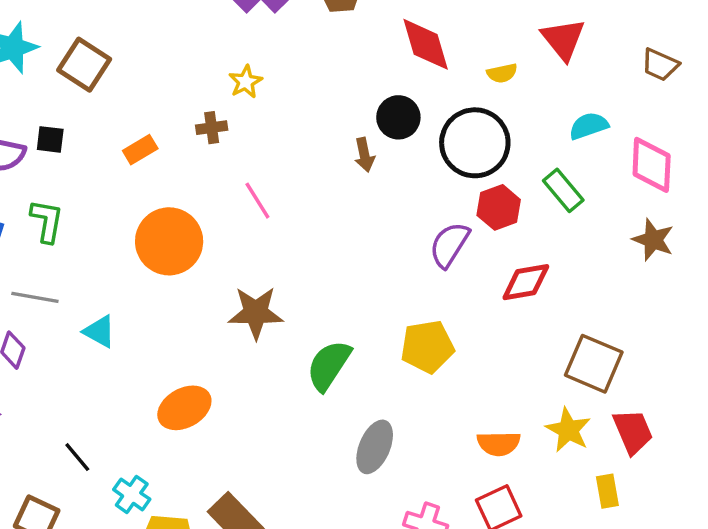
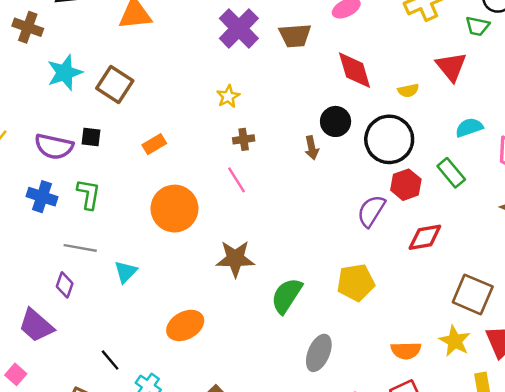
brown cross: (212, 128) -> (244, 139), moved
cyan triangle: (99, 331) -> (126, 272), turned 45

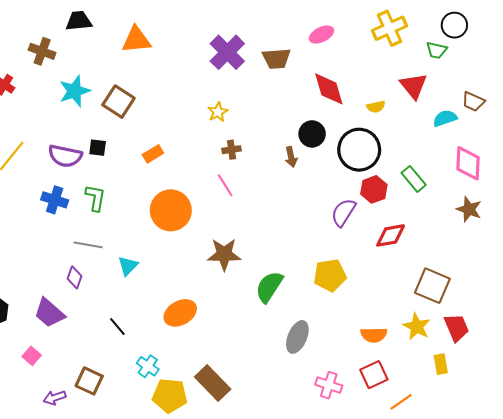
cyan semicircle: (469, 127) -> (445, 118), moved
black line: (110, 360) -> (117, 327), moved

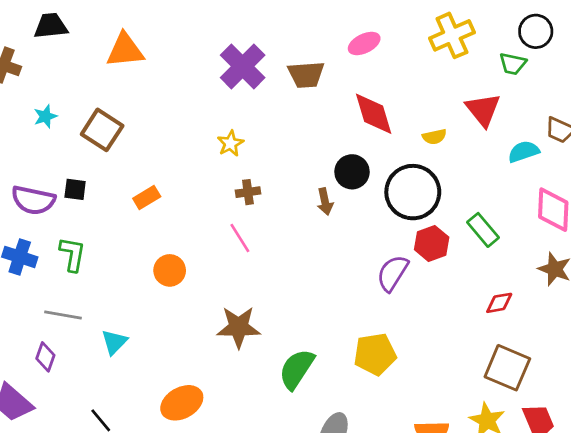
cyan star: (75, 91) -> (45, 116), size x0.6
orange circle: (171, 210) -> (170, 270), size x0.6
red diamond: (391, 235) -> (499, 303), moved, size x0.7

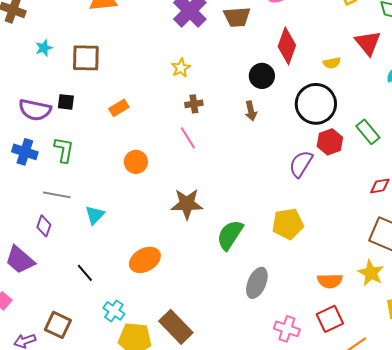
red diamond: (374, 114) -> (287, 46), turned 36
brown square: (102, 130) -> (86, 58), turned -32
black circle: (352, 172) -> (262, 76), moved

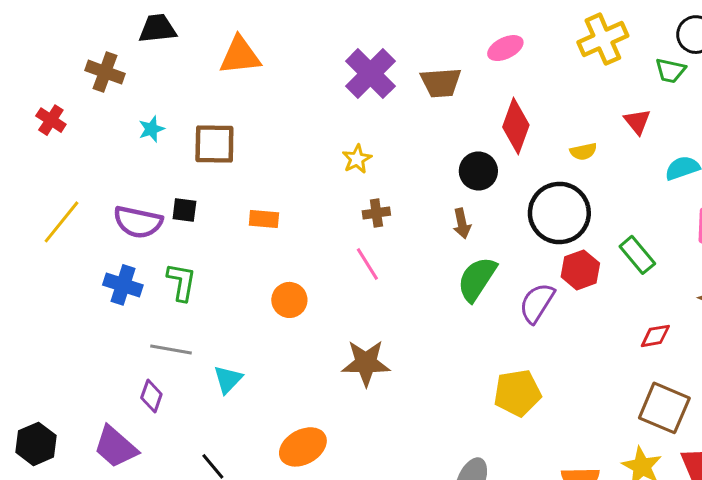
red triangle: (368, 43) -> (637, 122), size x0.7
orange rectangle: (119, 108) -> (264, 219), turned 36
green semicircle: (230, 235) -> (477, 279), moved

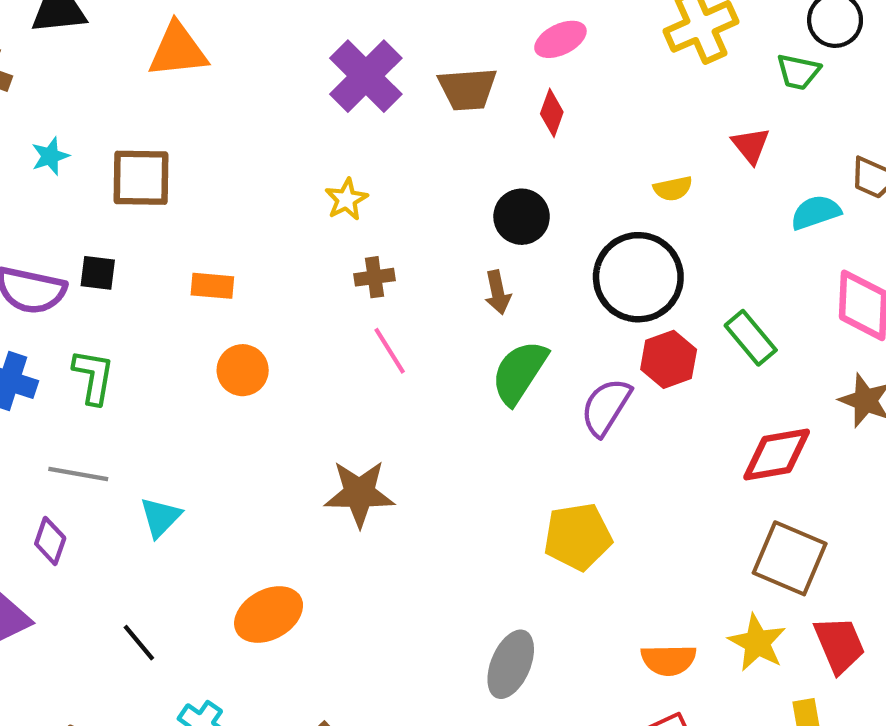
red diamond: (516, 126) -> (552, 113), moved, size x0.6
pink line: (367, 264) -> (390, 351), moved
orange circle: (289, 300) -> (243, 370), moved
red diamond: (655, 336) -> (777, 455), size x1.6

